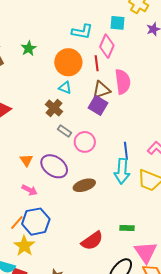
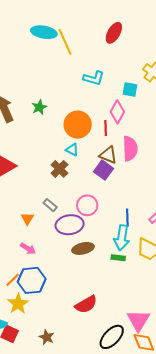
cyan L-shape: (82, 32) -> (94, 78), moved
brown triangle: (101, 90) -> (108, 155), turned 36
gray rectangle: (65, 131) -> (50, 205), moved
purple ellipse: (54, 166) -> (70, 225), moved, turned -48
green rectangle: (127, 228) -> (118, 258), moved

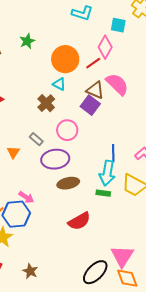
red line: (106, 128) -> (93, 63), turned 56
pink semicircle: (130, 149) -> (117, 84), turned -45
pink circle: (87, 205) -> (67, 130), moved
pink arrow: (28, 249) -> (26, 197), moved
red semicircle: (86, 304) -> (79, 221), moved

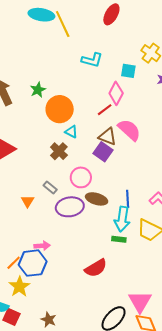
orange circle: (65, 59) -> (60, 109), moved
brown ellipse: (68, 183) -> (97, 199), moved, turned 30
pink arrow: (26, 197) -> (42, 246), turned -35

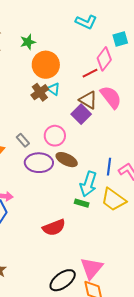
cyan square: (128, 71) -> (120, 39), turned -35
brown cross: (59, 151) -> (40, 92), moved
blue line: (128, 199) -> (109, 167), moved

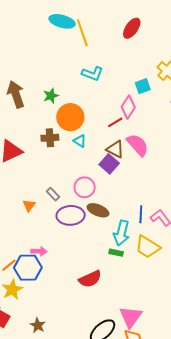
cyan L-shape: (86, 22) -> (92, 74), moved
brown cross: (40, 92) -> (50, 138), moved, turned 36

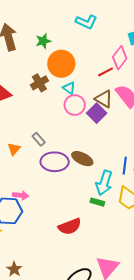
brown cross: (50, 138) -> (39, 83), turned -30
pink circle: (85, 187) -> (75, 105), moved

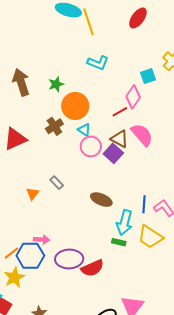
purple ellipse: (55, 162) -> (69, 259), moved

